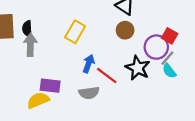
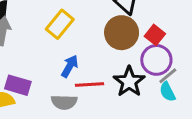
brown circle: (125, 30) -> (122, 33), size x1.5
red square: (170, 36) -> (155, 35), moved
red line: (107, 75) -> (89, 85), turned -50

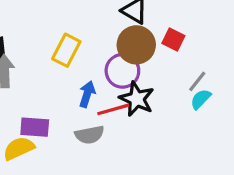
purple circle: (156, 60) -> (122, 71), moved
black star: (129, 82) -> (137, 99), moved
cyan semicircle: (167, 92) -> (201, 99), turned 84

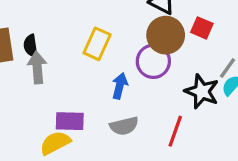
black star: (137, 99) -> (202, 91), moved
red line: (113, 109) -> (175, 131), moved, turned -52

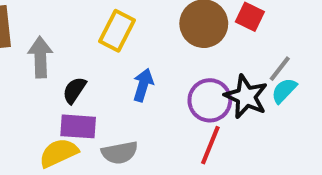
black semicircle: (31, 46) -> (74, 90), moved, turned 40
purple circle: (153, 61) -> (210, 100), moved
gray semicircle: (124, 126) -> (120, 153), moved

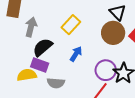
black semicircle: (74, 90) -> (43, 47), size x1.5

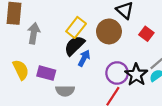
brown circle: (113, 33) -> (109, 31), moved
black semicircle: (43, 47) -> (74, 46), moved
yellow semicircle: (27, 75) -> (21, 70), moved, turned 78

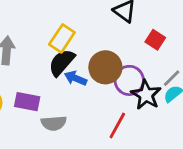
brown circle: (109, 31) -> (105, 67), moved
blue arrow: (84, 58) -> (76, 78), turned -91
purple circle: (117, 73) -> (129, 80), moved

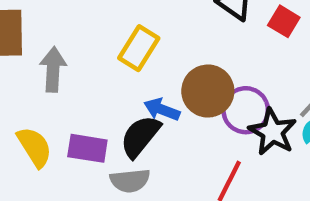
red square: (155, 40) -> (284, 21), moved
black semicircle: (62, 62) -> (140, 136), moved

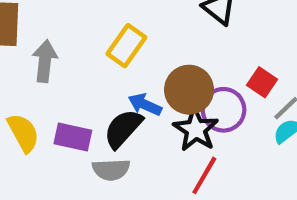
red square: (284, 21) -> (262, 82), moved
black star: (273, 132) -> (196, 129), moved

